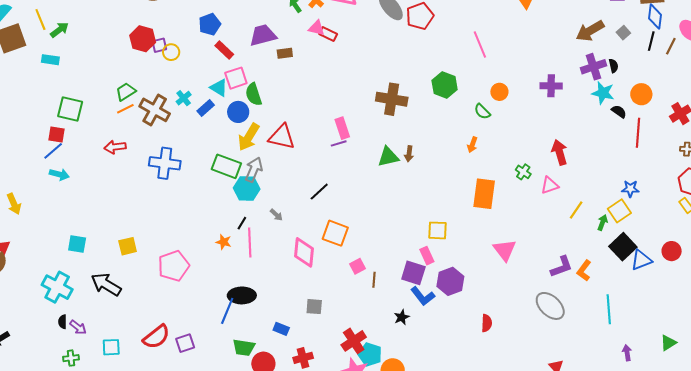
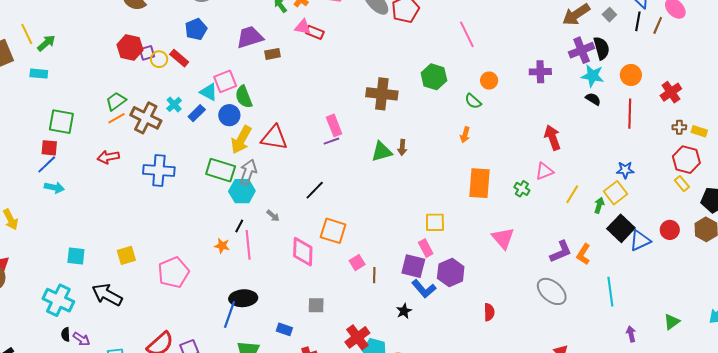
red rectangle: (224, 50) -> (179, 58), moved
black semicircle: (613, 66) -> (601, 48), size x1.6
black semicircle: (619, 111) -> (593, 99), moved
green cross: (523, 172) -> (522, 189), moved

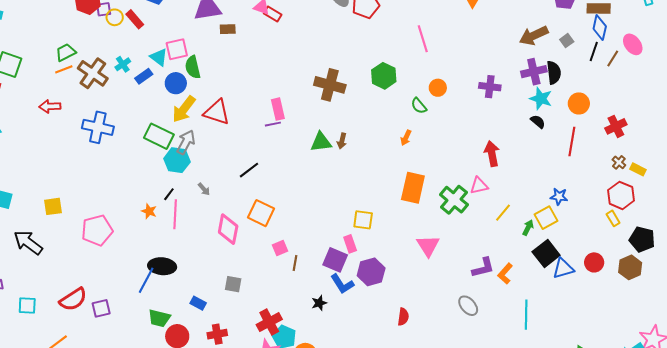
brown cross: (679, 127) -> (619, 162), turned 32
green cross: (522, 189) -> (454, 200), size x1.8
gray ellipse: (552, 291) -> (468, 306), size x0.7

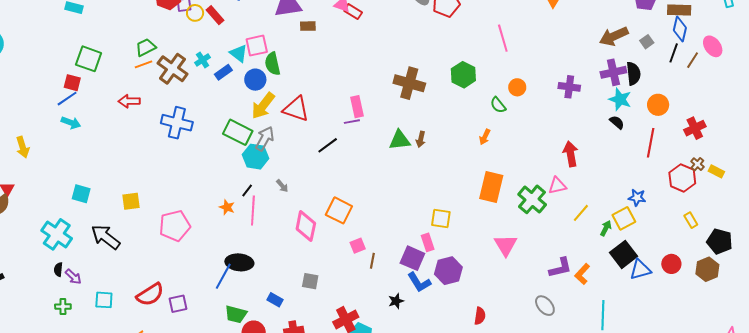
black line: (249, 170) -> (328, 145), moved
red hexagon: (621, 195) -> (682, 178), moved

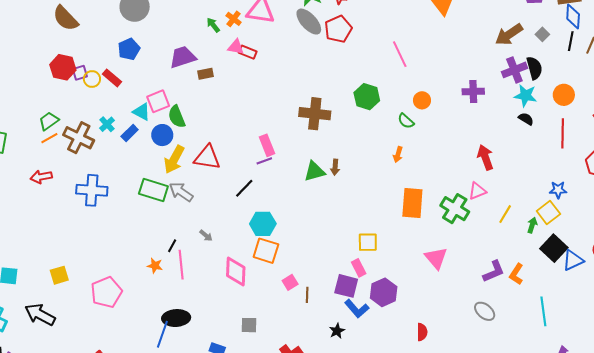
gray arrow: (265, 139) -> (181, 192), turned -75
cyan hexagon: (256, 157) -> (263, 224), moved

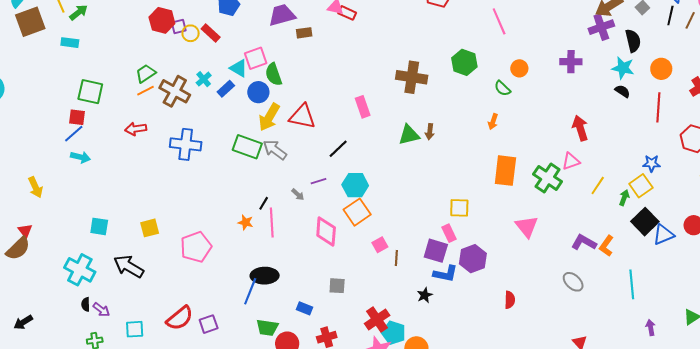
purple cross: (514, 70) -> (601, 27), moved
purple line: (264, 161) -> (319, 181), moved
orange square: (266, 251) -> (357, 212), turned 36
purple L-shape: (494, 271) -> (584, 242), turned -130
blue L-shape: (357, 309) -> (445, 274), turned -40

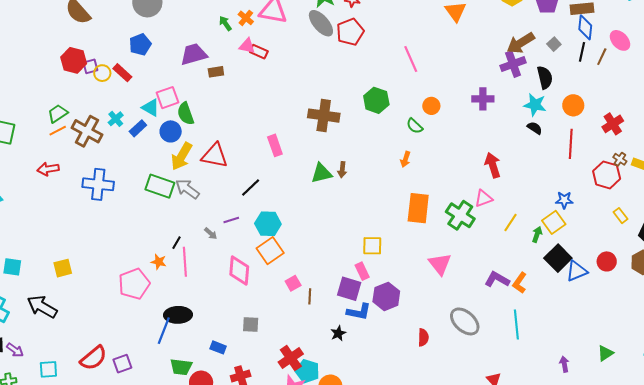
pink pentagon: (196, 247) -> (134, 284), moved
gray ellipse: (573, 282) -> (465, 321), moved, size x1.4
cyan line: (632, 284) -> (516, 324), moved

